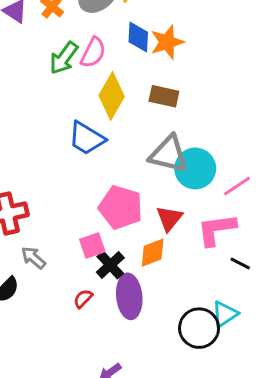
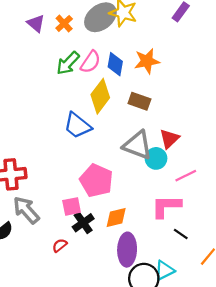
blue diamond: (138, 37) -> (115, 64), moved
cyan circle: (195, 168) -> (156, 158), size x0.7
red triangle: (169, 218) -> (169, 139), moved
gray arrow: (33, 258) -> (26, 210), size x1.5
purple ellipse: (129, 296) -> (127, 250), moved

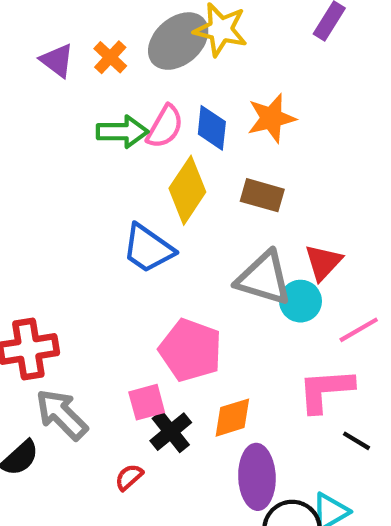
green arrow: (68, 63) -> (122, 132), turned -130

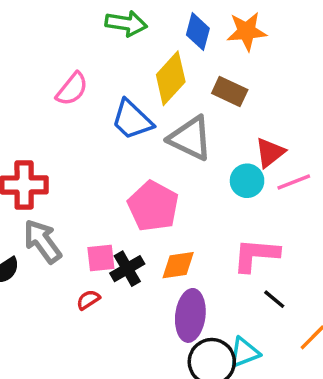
pink semicircle: (165, 127) -> (72, 89), moved
gray triangle: (264, 278) -> (190, 138), moved
pink line: (359, 330) -> (294, 182), moved
pink square: (147, 402) -> (101, 258), moved

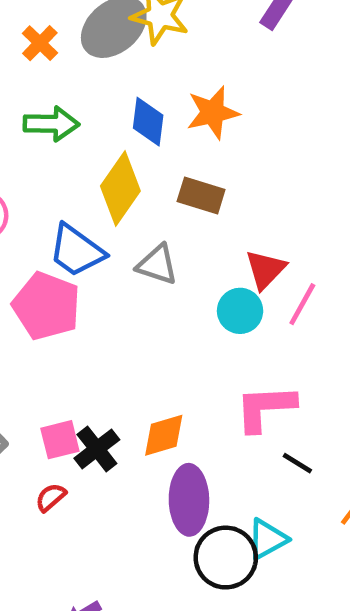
gray triangle: (190, 138) -> (157, 265), size x0.7
pink line: (294, 182) -> (302, 304), turned -32
pink pentagon: (153, 206) -> (46, 306), moved

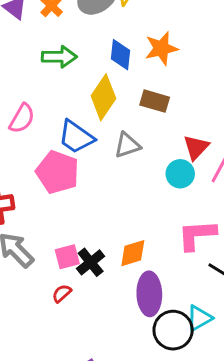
gray triangle: (157, 265) -> (127, 145), turned -36

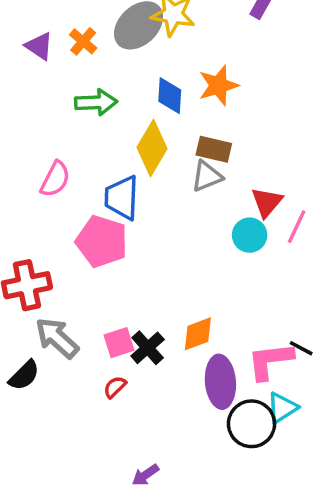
blue trapezoid: (76, 137) -> (122, 198), turned 60
gray triangle: (127, 145) -> (207, 176), moved
pink L-shape: (197, 235) -> (270, 361), moved

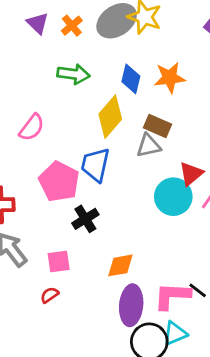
blue trapezoid: (122, 198) -> (95, 165), moved
cyan circle: (250, 235) -> (173, 197), size x1.4
black cross: (148, 348) -> (85, 219), moved

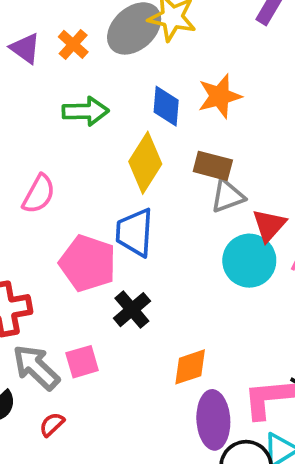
gray triangle: (148, 146) -> (227, 196), moved
pink square: (59, 261) -> (82, 362), moved
red semicircle: (49, 295) -> (52, 424), moved

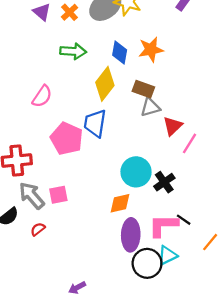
cyan circle: (249, 261) -> (136, 172), moved
black cross: (132, 310) -> (164, 182), moved

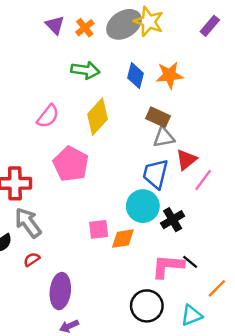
yellow diamond: (105, 84) -> (98, 117), moved
blue trapezoid: (95, 123) -> (155, 174), moved
pink square: (58, 195) -> (99, 229), moved
purple ellipse: (131, 235) -> (60, 291), moved
cyan triangle: (167, 255) -> (192, 315), moved

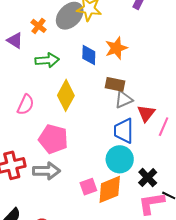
purple triangle: (55, 25) -> (15, 40), moved
black cross: (173, 220) -> (148, 178), moved
gray arrow: (28, 223) -> (46, 171), moved, turned 140
orange diamond: (123, 239) -> (110, 189), size x1.4

